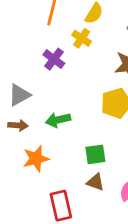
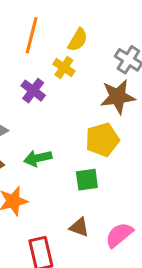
green square: (95, 154) -> (87, 180), moved

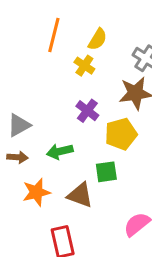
purple cross: (33, 91) -> (87, 111), moved
brown triangle: (79, 227) -> (80, 195), moved, size x1.4

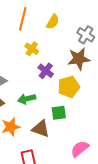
yellow cross: (84, 66) -> (32, 49), moved

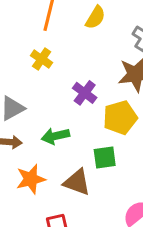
yellow cross: (32, 49) -> (42, 59), moved

